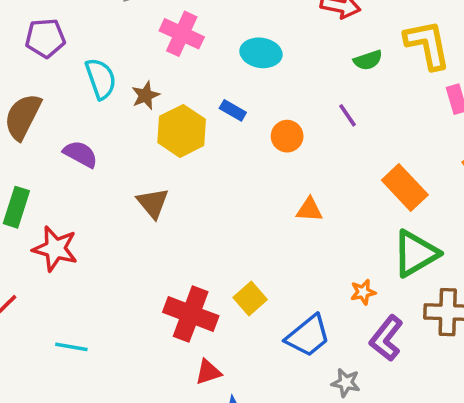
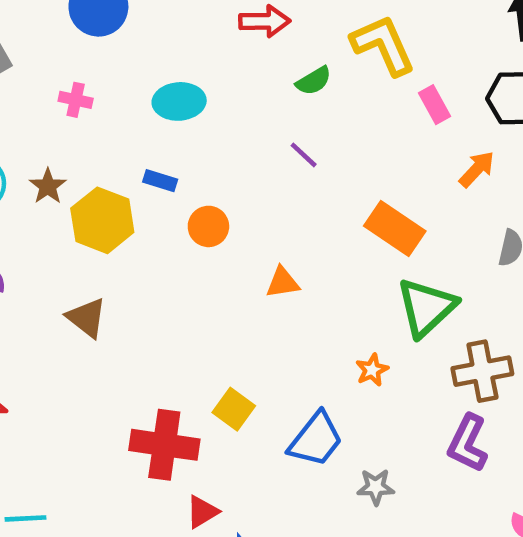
pink cross: (182, 34) -> (76, 100), size x0.6
orange circle: (287, 136) -> (208, 226), moved
purple L-shape: (386, 338) -> (468, 443), moved

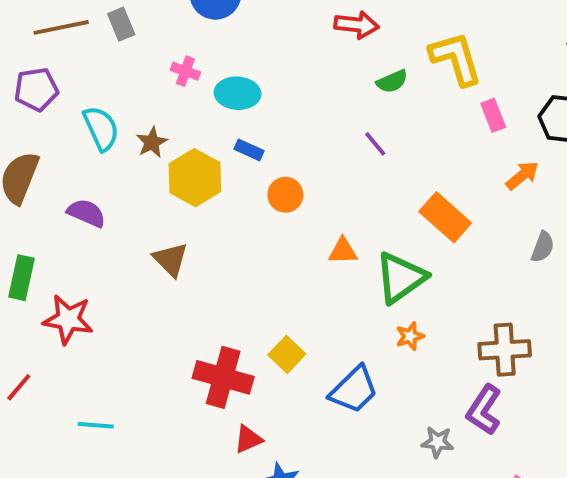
cyan ellipse: (179, 101) -> (238, 93), moved
green triangle: (426, 307) -> (401, 278), moved
gray star: (376, 487) -> (438, 442), moved

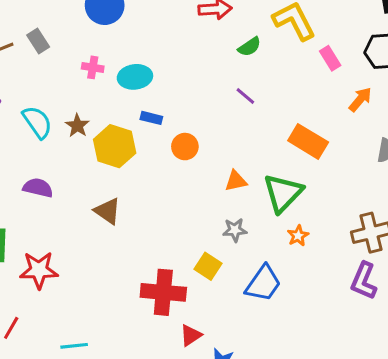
gray star: (438, 442) -> (235, 230), moved

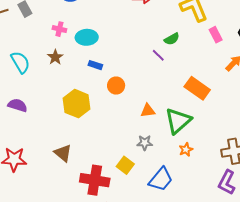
green semicircle: (249, 47) -> (172, 39), moved
brown star: (77, 126) -> (55, 57), moved
yellow hexagon: (115, 146) -> (77, 104), moved
brown triangle: (108, 211) -> (63, 153), moved

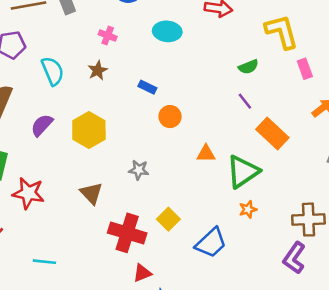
cyan ellipse: (87, 37) -> (167, 31), moved
purple line: (158, 55) -> (245, 101), moved
yellow hexagon: (77, 104) -> (89, 130), moved
purple semicircle: (18, 105) -> (42, 125), turned -72
gray star: (145, 143) -> (139, 170), moved

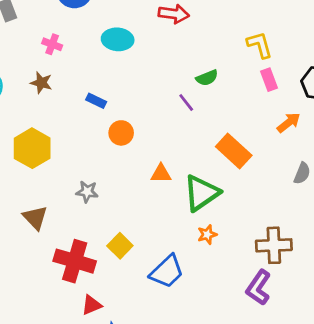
yellow L-shape: (282, 32) -> (260, 45), moved, size x0.7
brown star: (98, 70) -> (41, 83), turned -30
purple line: (245, 101) -> (186, 103), moved

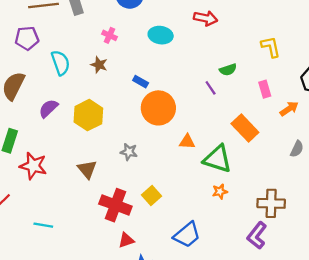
pink rectangle: (269, 80) -> (265, 89), moved
orange circle: (121, 133) -> (158, 108), size x1.8
green triangle: (201, 193) -> (218, 159), turned 48
blue trapezoid: (167, 271) -> (187, 235), moved

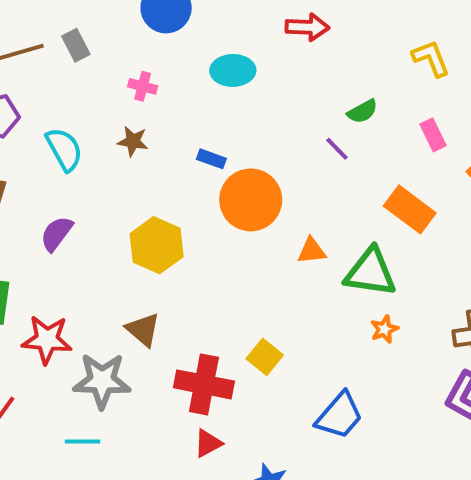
yellow hexagon: (88, 115) -> (157, 245), moved
gray star: (129, 152) -> (102, 381), moved, size x1.8
red triangle: (126, 240) -> (208, 443), moved

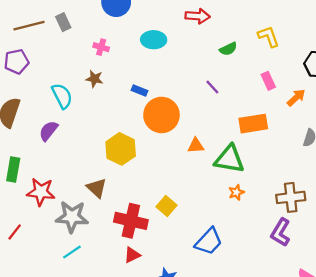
green semicircle: (362, 111) -> (228, 49), moved
cyan semicircle: (64, 149) -> (62, 96), moved
orange rectangle: (410, 209) -> (253, 124), turned -48
yellow hexagon: (157, 245) -> (121, 149), moved
cyan line: (82, 442) -> (72, 252), moved, turned -36

